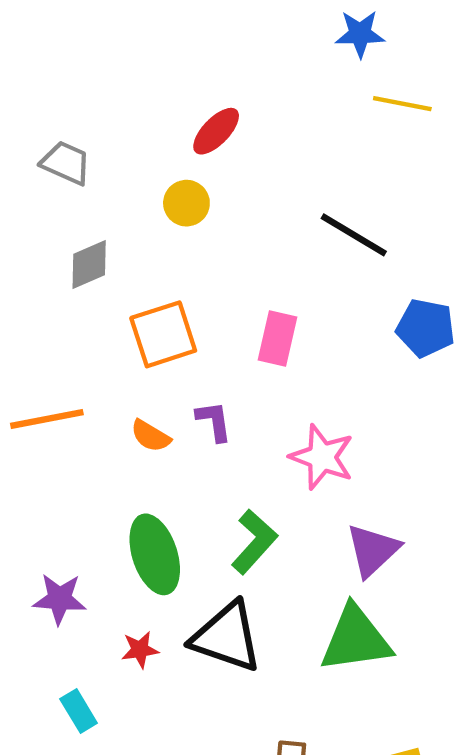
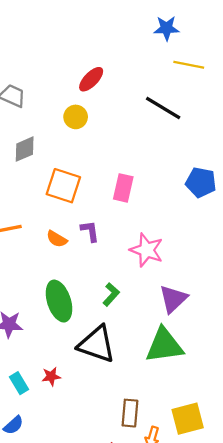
black line: (354, 235) -> (163, 108), moved
orange square: (163, 334) -> (63, 186), turned 36
green L-shape: (254, 542) -> (111, 294), size x0.7
red star: (140, 650) -> (51, 376), moved

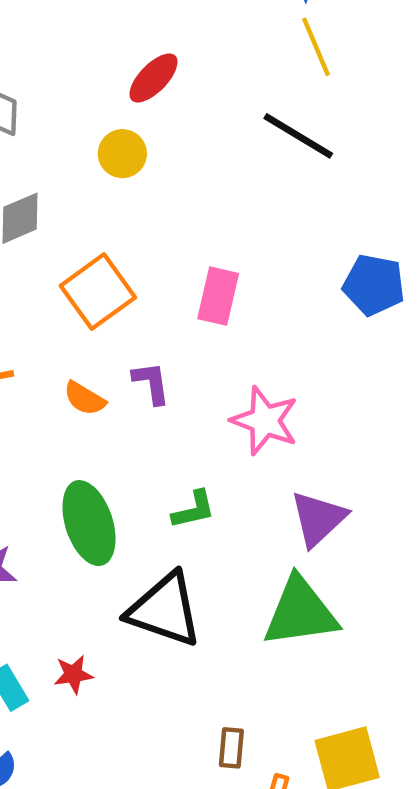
yellow line: (189, 65) -> (316, 47), moved, turned 56
orange square: (63, 186) -> (98, 292), turned 36
green L-shape: (111, 294) -> (194, 510), turned 35
brown rectangle: (130, 413) -> (231, 748), size x0.7

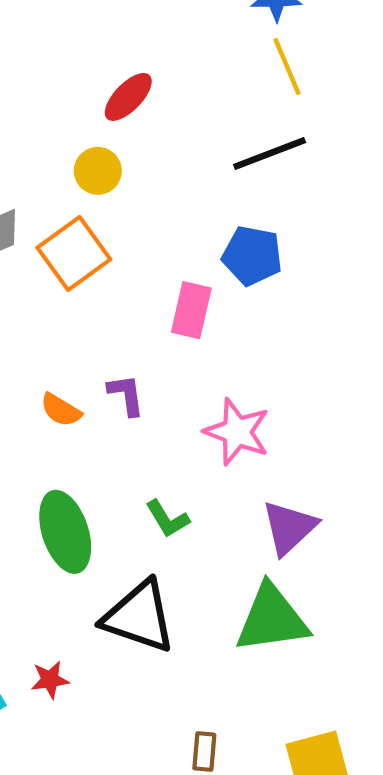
black line: (298, 136) -> (270, 153), turned -52
blue pentagon: (374, 285) -> (252, 256), moved
orange square: (98, 292) -> (74, 254), moved
green L-shape: (194, 510) -> (167, 519), turned 72

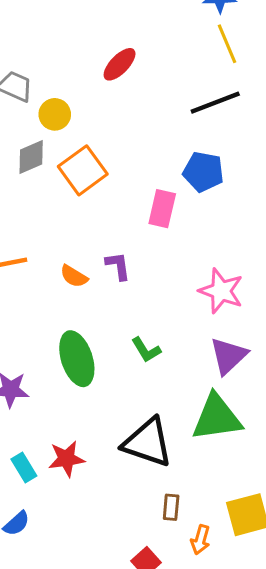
yellow circle: (98, 171) -> (55, 114), moved
pink star: (237, 432) -> (221, 291), moved
black triangle: (139, 617) -> (147, 443), moved
red star: (50, 680) -> (67, 459), size x1.4

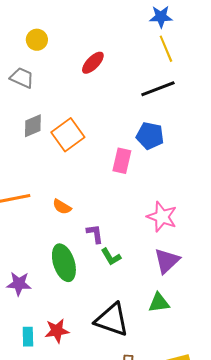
yellow circle: (55, 114) -> (37, 40), moved
purple L-shape: (118, 266) -> (95, 234), moved
green triangle: (217, 418) -> (159, 303), size x0.6
cyan rectangle: (24, 468) -> (28, 337), turned 30

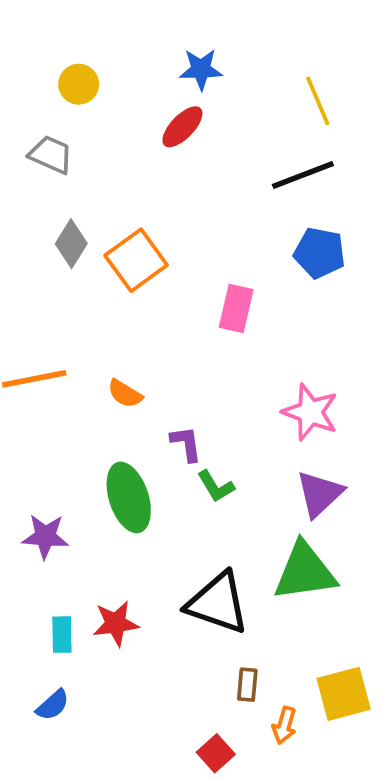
blue star: (161, 17) -> (201, 69), moved
gray diamond: (33, 126) -> (71, 244), turned -35
blue pentagon: (150, 136) -> (320, 253), moved
green triangle: (159, 303) -> (305, 572), size x1.6

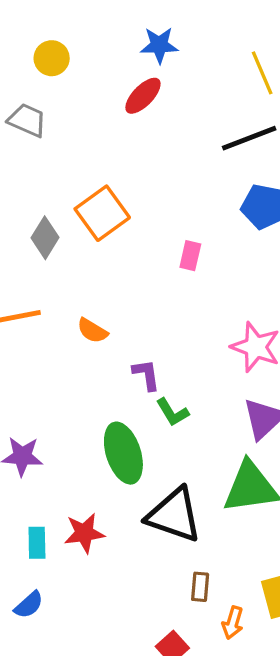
gray diamond: (71, 244) -> (45, 238), moved
pink rectangle: (236, 308) -> (190, 256), size x0.7
green ellipse: (129, 497) -> (123, 453), moved

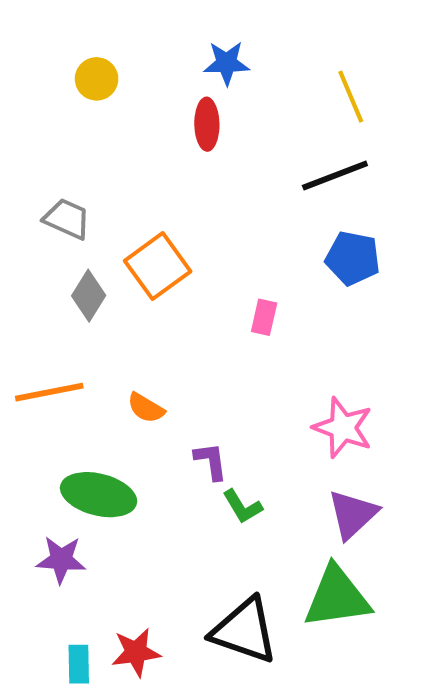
red ellipse: (143, 96) -> (207, 124), turned -45
gray trapezoid: (27, 120) -> (67, 219), moved
green ellipse: (123, 453) -> (99, 495), moved, turned -58

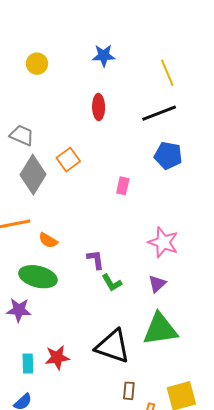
red ellipse: (207, 124) -> (99, 107), moved
orange square: (158, 266) -> (68, 160), size x0.7
gray diamond: (89, 296) -> (33, 175), size x1.5
orange semicircle: (146, 408) -> (48, 240), moved
purple triangle: (353, 514) -> (157, 284), moved, size x0.7

